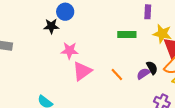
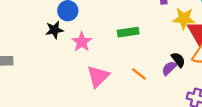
green rectangle: (127, 34) -> (128, 32), moved
pink star: (69, 51) -> (82, 42), moved, turned -30

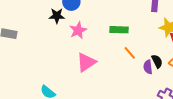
purple semicircle: (169, 68) -> (148, 67), turned -64
orange line: (139, 74) -> (130, 53), moved

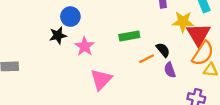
orange line: (130, 53) -> (146, 59), turned -64
black semicircle: (157, 61) -> (163, 50), moved

